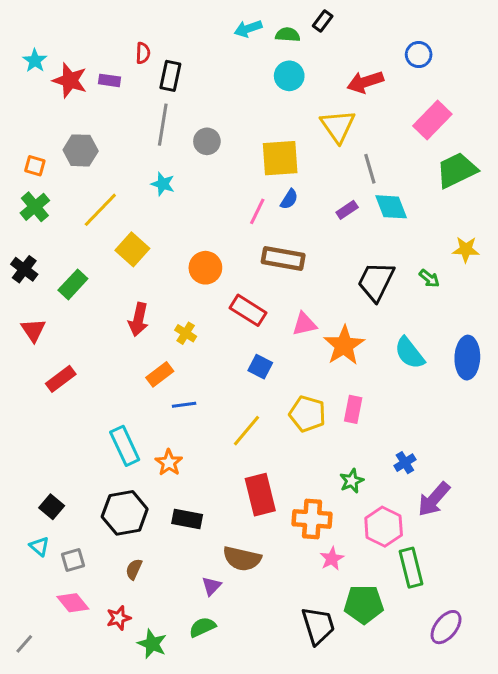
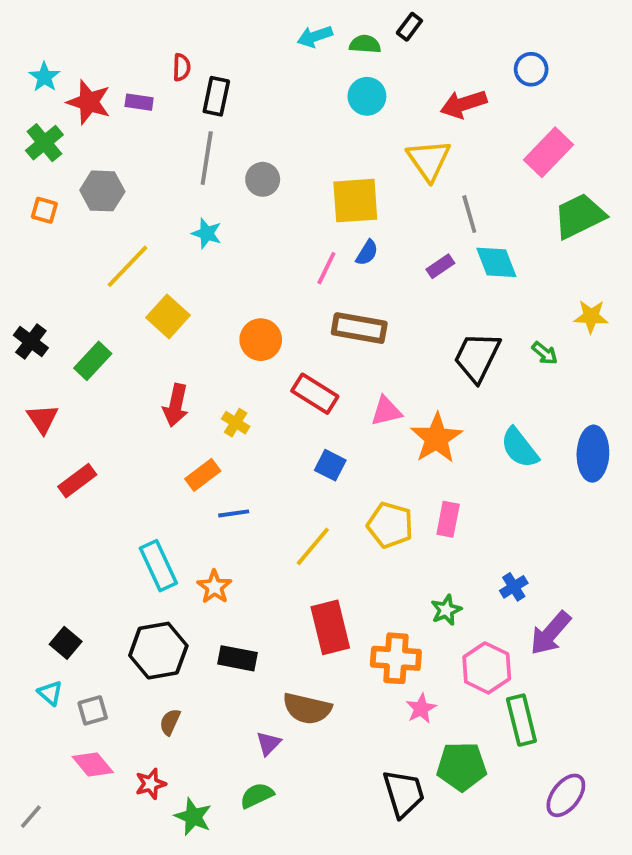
green cross: (35, 207) -> (44, 143), moved

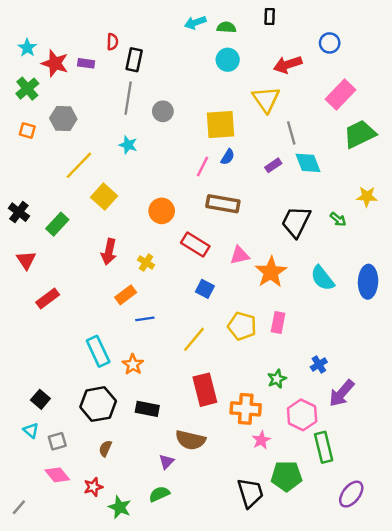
black rectangle: (409, 27) -> (270, 17), moved, turned -35

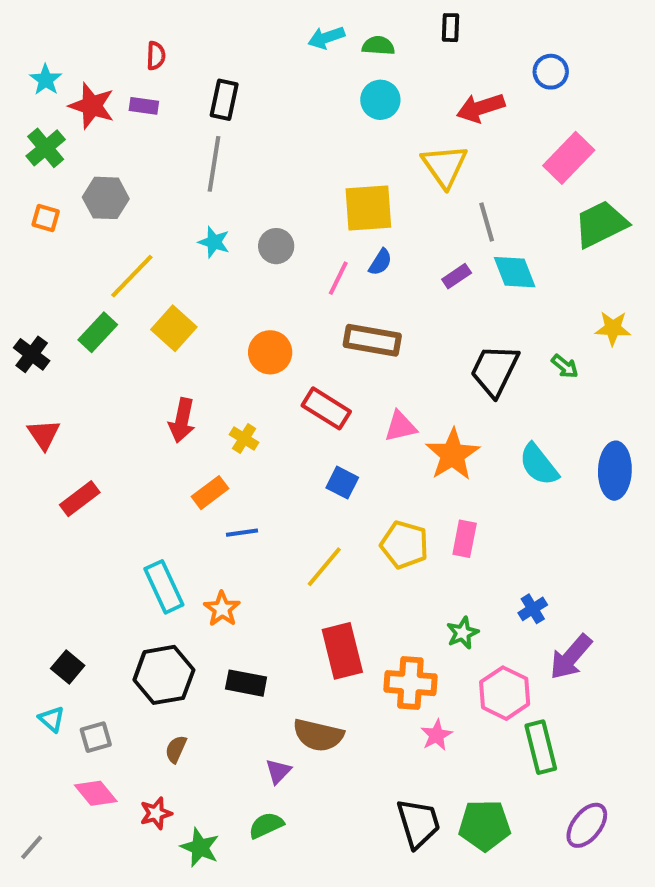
red semicircle: (112, 42) -> (156, 56), moved
gray circle: (163, 111) -> (276, 246), moved
green rectangle: (57, 224) -> (98, 332), moved
green pentagon: (286, 476) -> (485, 825), moved

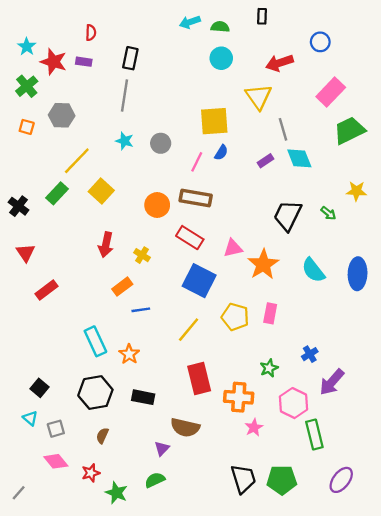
brown rectangle: (372, 340) -> (196, 198), moved
blue square: (342, 483) -> (199, 281), size x1.8

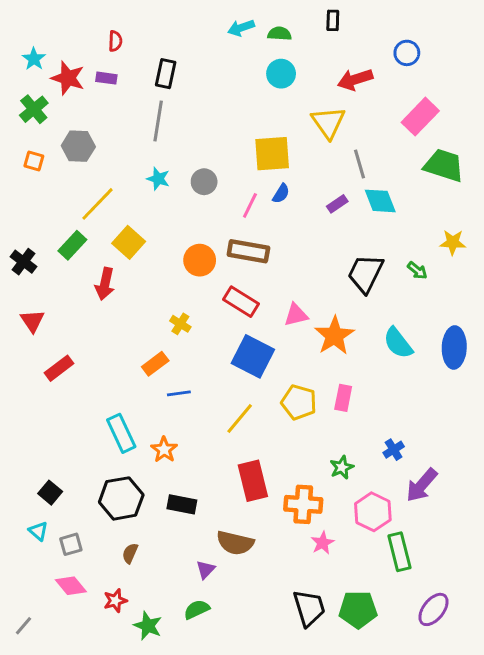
green trapezoid: (349, 130) -> (444, 165), turned 44
red arrow: (106, 245) -> (105, 284), moved

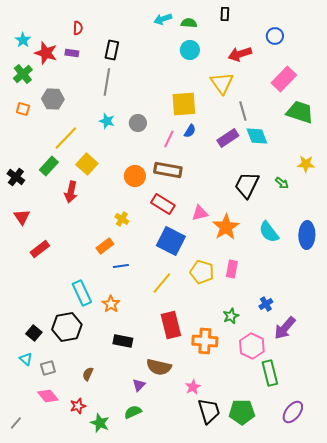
purple rectangle: (337, 204) -> (228, 138), size x1.5
black hexagon: (121, 498) -> (67, 327), moved
pink star: (322, 543) -> (193, 387), moved

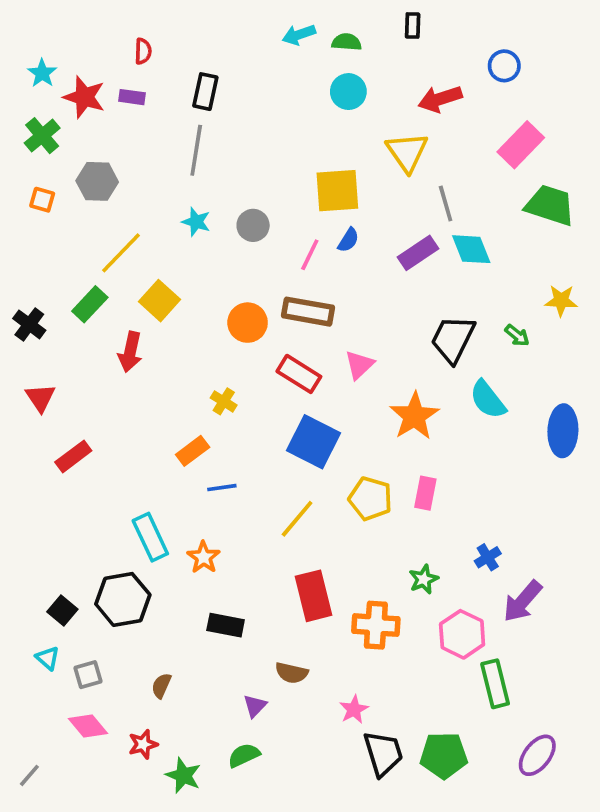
pink triangle: (200, 213) -> (359, 365), moved, turned -30
cyan semicircle: (269, 232) -> (488, 400), moved
brown semicircle: (159, 367) -> (292, 673), size x0.7

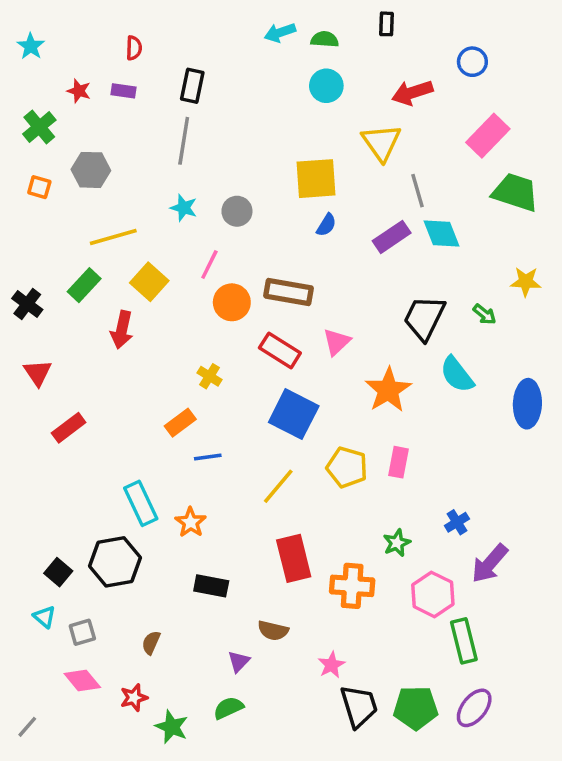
cyan star: (42, 73) -> (31, 46), moved
red star: (84, 97) -> (79, 91), size x0.6
yellow line: (121, 253) -> (113, 237), turned 30
pink line: (310, 255) -> (209, 264), moved
purple ellipse: (537, 755) -> (474, 708), moved

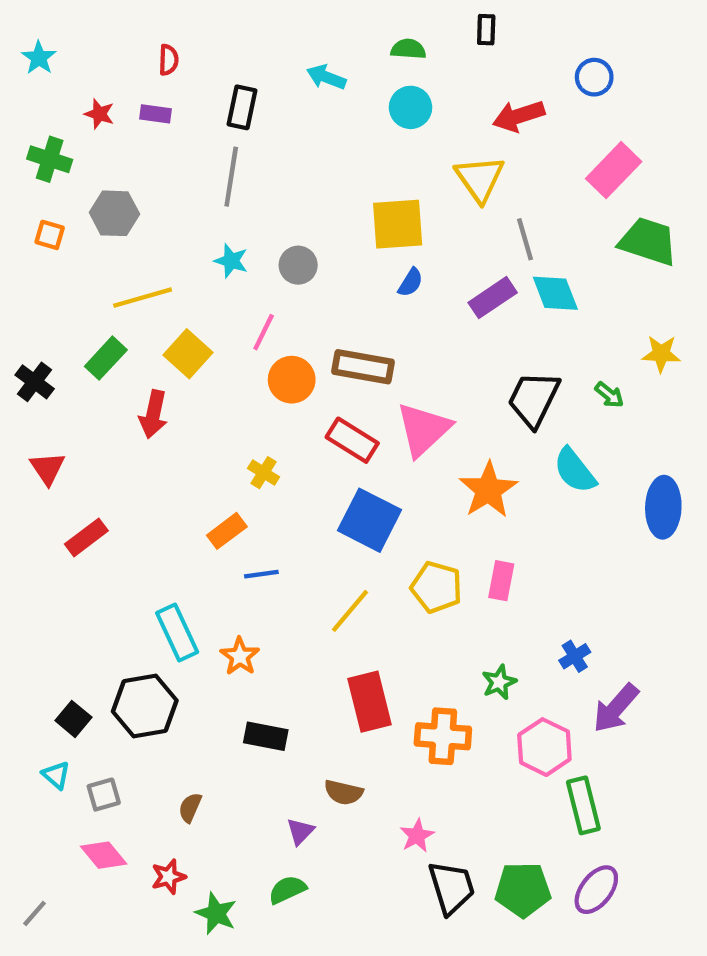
cyan arrow: (280, 32) -> (326, 77), moved, turned 40
green cross: (39, 127) -> (50, 159), turned -32
pink triangle: (337, 342) -> (423, 429), size x1.6

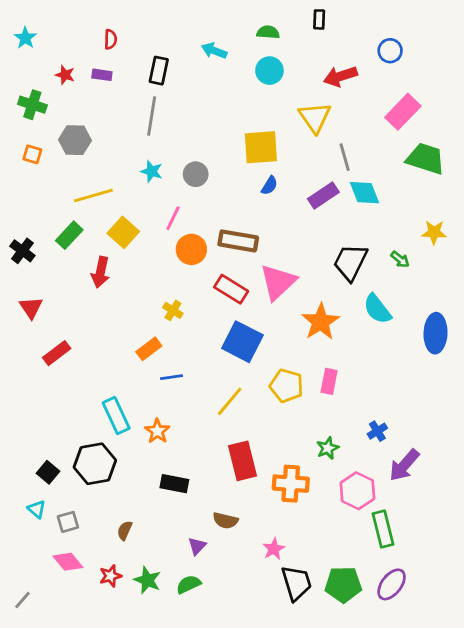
green star: (216, 913) -> (147, 580), moved

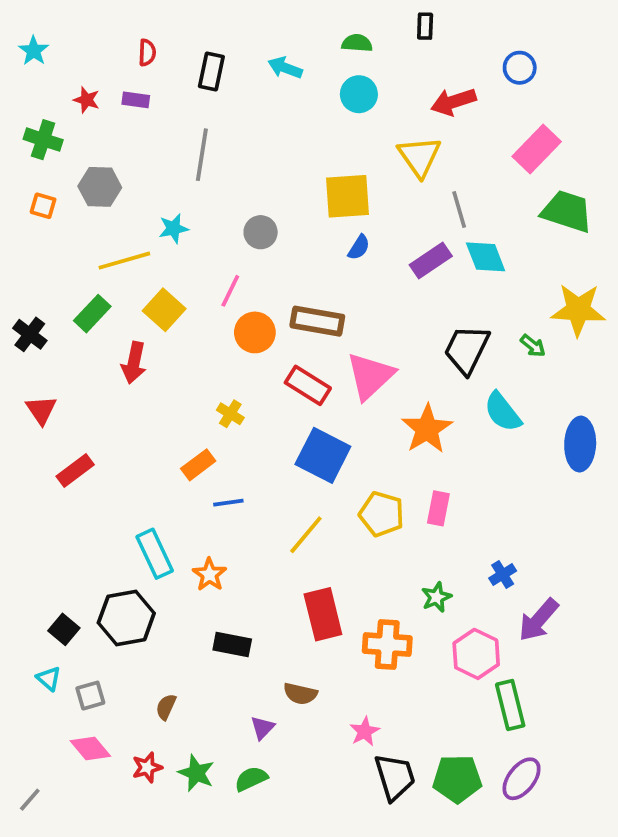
black rectangle: (159, 71) -> (211, 71), moved
cyan star: (152, 171) -> (174, 228), moved, turned -30
yellow star: (434, 232) -> (578, 310), size x1.6

